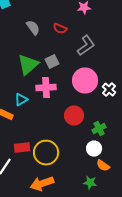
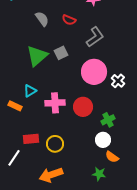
pink cross: (46, 88) -> (55, 103), moved
yellow circle: (46, 153) -> (55, 144), size x0.7

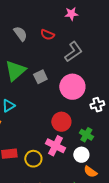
gray square: (61, 53) -> (40, 77), moved
white cross: (118, 81) -> (97, 105), moved, turned 32
pink cross: (55, 103) -> (55, 146), moved, turned 30
green cross: (108, 120) -> (86, 135), turned -32

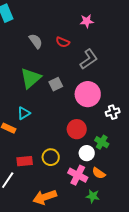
pink cross: (55, 146) -> (78, 175), moved
white circle: (81, 155) -> (87, 153), moved
yellow circle: (33, 159) -> (51, 157), moved
orange semicircle: (90, 172) -> (99, 173), moved

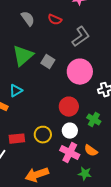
gray square: (56, 84) -> (48, 62), turned -32
white circle: (87, 153) -> (70, 131), moved

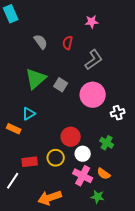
red semicircle: (55, 20) -> (68, 43), turned 80
red circle: (69, 107) -> (71, 137), moved

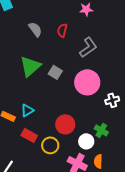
cyan triangle: (29, 114) -> (27, 110), moved
white circle: (83, 154) -> (86, 141), moved
red rectangle: (30, 162) -> (29, 135), moved, turned 35
orange semicircle: (104, 174) -> (98, 161), turned 56

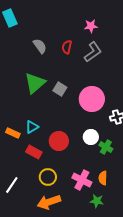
gray L-shape: (88, 47) -> (93, 52), moved
red circle: (65, 124) -> (59, 141), moved
white circle: (86, 141) -> (91, 137), moved
yellow circle: (50, 145) -> (48, 177), moved

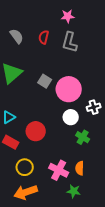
gray L-shape: (93, 52) -> (70, 42), turned 140
gray square: (60, 89) -> (45, 81), moved
white circle: (91, 137) -> (71, 117), moved

